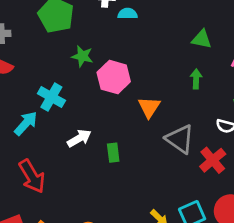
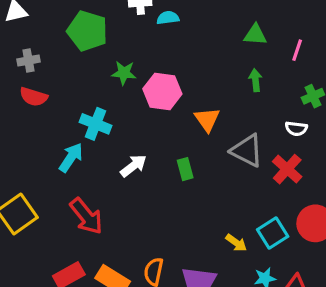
green rectangle: (113, 153) -> (185, 169), moved

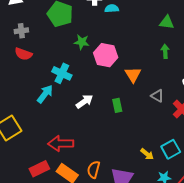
gray triangle: (247, 151) -> (157, 96), size x0.6
red arrow: (86, 216) -> (61, 144), moved, turned 125

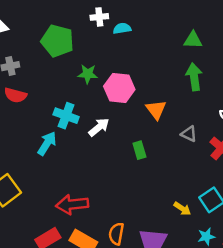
green arrow: (165, 51) -> (194, 77), size x1.5
white arrow: (84, 101) -> (99, 127), moved

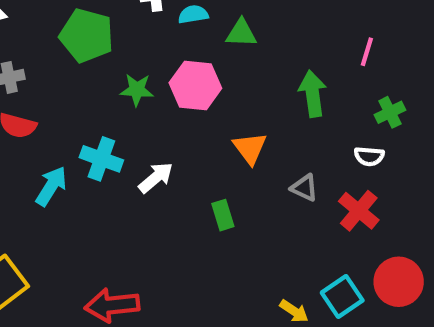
green triangle: (193, 40) -> (241, 33), moved
pink hexagon: (119, 88) -> (195, 85), moved
cyan arrow: (47, 143) -> (51, 186), moved

